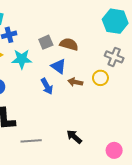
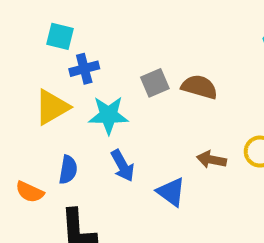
blue triangle: (58, 66) -> (171, 192), moved
blue arrow: (47, 86) -> (123, 166), moved

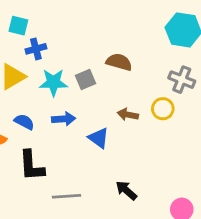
gray square: (155, 83) -> (86, 80), moved
blue arrow: (123, 166) -> (64, 119), turned -65
blue semicircle: (68, 170) -> (24, 122), turned -72

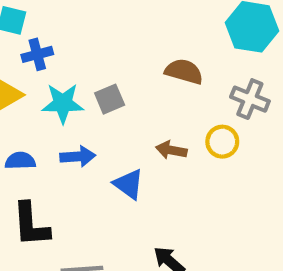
brown semicircle: (119, 62) -> (184, 71), moved
blue semicircle: (24, 122) -> (20, 161), turned -30

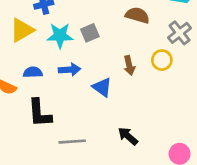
gray cross: (250, 99) -> (180, 33), turned 30
brown arrow: (171, 150) -> (129, 65), turned -114

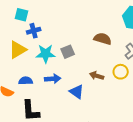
brown arrow: (129, 65) -> (97, 76), turned 120

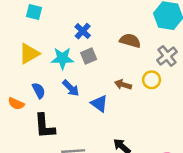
blue cross: (34, 31) -> (83, 31), moved, turned -32
blue arrow: (53, 79) -> (71, 88), turned 49
blue semicircle: (26, 81) -> (39, 90), turned 64

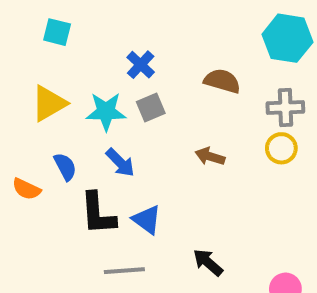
gray cross: (167, 56) -> (285, 107), turned 36
yellow circle: (152, 80) -> (281, 148), moved
blue triangle: (99, 104) -> (147, 220), moved
black L-shape: (45, 126) -> (98, 214), moved

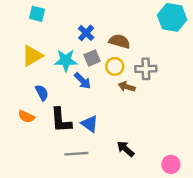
brown semicircle: (222, 81) -> (120, 41), moved
gray cross: (285, 107) -> (146, 69), moved
yellow circle: (281, 148) -> (115, 66), moved
blue arrow: (120, 163) -> (82, 81), moved
orange semicircle: (26, 189) -> (26, 117), moved

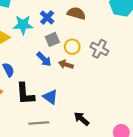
brown semicircle: (120, 41) -> (76, 13), moved
cyan star: (66, 60) -> (23, 25), moved
gray cross: (146, 69) -> (99, 49), turned 30
brown arrow: (127, 87) -> (66, 64), moved

